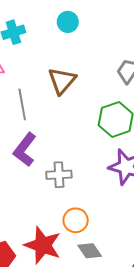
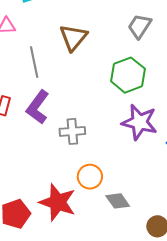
gray diamond: (90, 251) -> (118, 201), moved

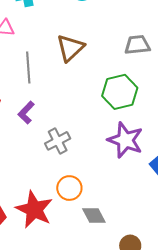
gray trapezoid: (139, 26) -> (137, 45), turned 44
purple L-shape: (38, 107) -> (26, 113), size x0.7
gray cross: (72, 131) -> (58, 141), turned -30

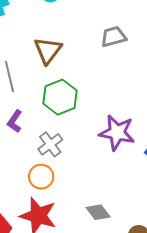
green hexagon: (120, 92) -> (60, 97), moved
orange circle: (69, 188) -> (41, 177), moved

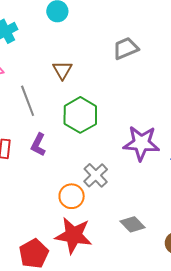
brown triangle: (48, 50) -> (62, 70), size x0.7
gray cross: (50, 144) -> (96, 175), moved

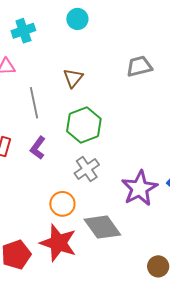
purple star: (141, 143) -> (140, 188), moved, turned 30
gray cross: (96, 175) -> (87, 169), moved
gray diamond: (132, 224) -> (102, 227), moved, size x1.5

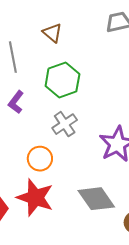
brown triangle: (73, 78) -> (52, 33), turned -30
gray diamond: (102, 227) -> (96, 199), moved

